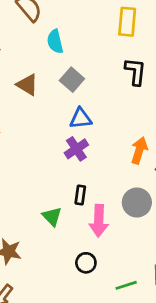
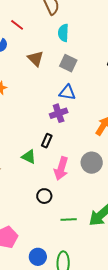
gray square: (72, 80) -> (68, 63), turned -30
black rectangle: (80, 195) -> (47, 141), moved
green triangle: (52, 216) -> (29, 157), turned -35

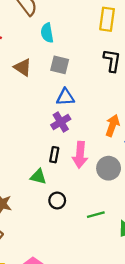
pink arrow: (61, 168) -> (80, 155), moved
black circle: (44, 196) -> (57, 201), moved
green line: (69, 220) -> (96, 215), moved

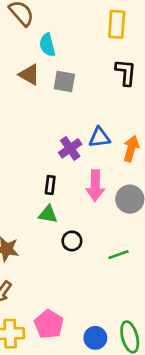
brown triangle: (23, 67) -> (29, 75), moved
blue triangle: (65, 97) -> (99, 137), moved
black rectangle: (54, 155) -> (50, 185), moved

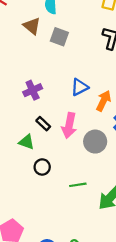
blue triangle: (99, 137) -> (80, 87), turned -30
purple cross: (70, 148) -> (33, 90), moved
black rectangle: (50, 185) -> (43, 124), moved, turned -64

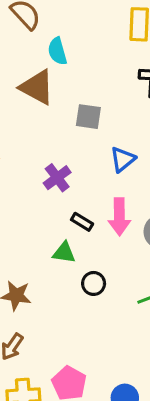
brown triangle: (32, 26) -> (37, 87), size x1.4
gray square: (59, 37) -> (88, 117), moved

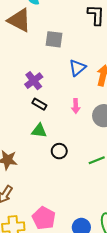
pink arrow: (119, 217) -> (76, 106), size x0.6
black rectangle: (82, 222) -> (39, 104), moved

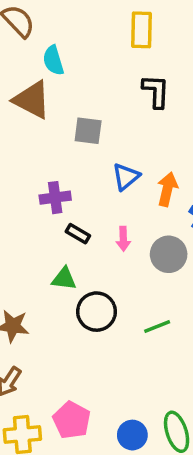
purple cross: (34, 81) -> (55, 198), turned 30
black rectangle: (39, 104) -> (78, 234), moved
black circle: (59, 151) -> (97, 312), size x1.5

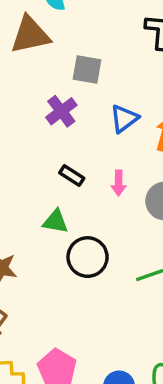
brown triangle: (32, 100) -> (30, 35), turned -42
purple cross: (55, 198) -> (61, 111), moved, turned -32

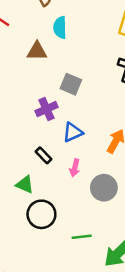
brown triangle: (30, 35) -> (37, 51), size x0.7
blue triangle: (124, 119) -> (73, 132), moved

